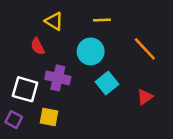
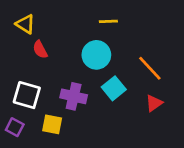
yellow triangle: (54, 21) -> (25, 24), moved
orange line: (145, 49) -> (150, 68), moved
purple cross: (58, 78) -> (74, 96), moved

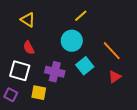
yellow line: (108, 21) -> (81, 16), turned -40
yellow triangle: (25, 24) -> (28, 20), moved
red semicircle: (40, 50) -> (29, 48), moved

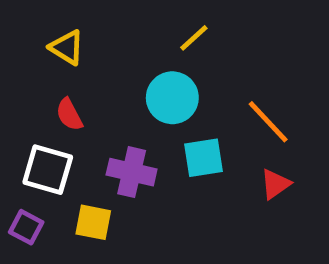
cyan square: (85, 66) -> (203, 158), turned 30

